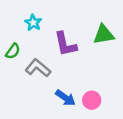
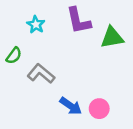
purple L-shape: (65, 44) -> (78, 21), moved

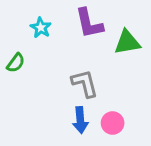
gray L-shape: (41, 74) -> (85, 83), moved, turned 36
blue arrow: (71, 106) -> (80, 120), turned 50

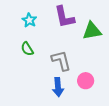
green semicircle: (16, 63) -> (27, 49), moved, turned 112
pink circle: (113, 123) -> (86, 81), moved

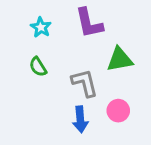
green triangle: (92, 31) -> (120, 60), moved

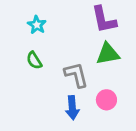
purple L-shape: (89, 23) -> (104, 20), moved

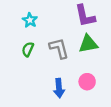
green semicircle: (34, 60) -> (28, 49), turned 56
gray L-shape: (76, 75) -> (59, 48), moved

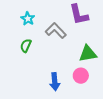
green triangle: (88, 44) -> (88, 54), moved
gray L-shape: (59, 48) -> (56, 31), moved, turned -30

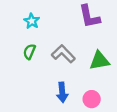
gray L-shape: (56, 31) -> (63, 54), moved
pink circle: (81, 76) -> (92, 99), moved

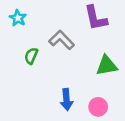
cyan star: (32, 21) -> (18, 18), moved
gray L-shape: (63, 54) -> (62, 40), moved

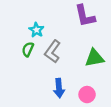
cyan star: (18, 18) -> (36, 30), moved
gray L-shape: (62, 40) -> (53, 51), moved, turned -100

